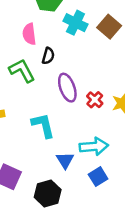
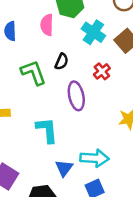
pink semicircle: (29, 34) -> (47, 25), moved
red cross: (95, 100) -> (102, 71), moved

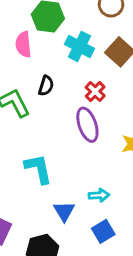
purple ellipse: (76, 96) -> (87, 125), moved
cyan arrow: (95, 158) -> (99, 195), size x0.6

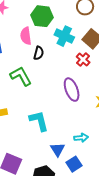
black semicircle: (46, 86) -> (39, 53), moved
red cross: (95, 92) -> (83, 59), moved
blue square: (103, 231) -> (74, 164), moved

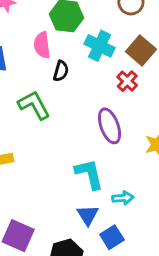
cyan L-shape: (39, 121) -> (89, 174), moved

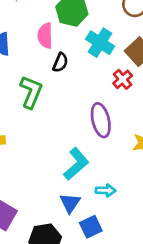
green L-shape: (34, 105) -> (31, 92), turned 44
cyan L-shape: (89, 174) -> (76, 164), turned 56

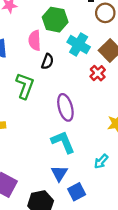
purple ellipse: (101, 120) -> (65, 107), moved
cyan L-shape: (76, 164) -> (63, 142), turned -70
cyan arrow: (106, 190) -> (101, 161), moved, turned 133

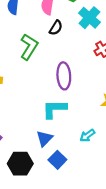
cyan L-shape: (63, 142) -> (54, 109), turned -80
blue square: (77, 192) -> (57, 160), turned -30

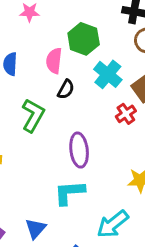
cyan arrow: (87, 135) -> (113, 224), size x1.6
blue triangle: (44, 138) -> (36, 229), moved

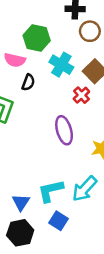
pink semicircle: (54, 61) -> (15, 60), turned -75
purple ellipse: (79, 150) -> (64, 130), moved
cyan L-shape: (69, 193) -> (51, 191), moved

